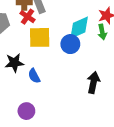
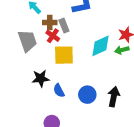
green arrow: (102, 32) -> (122, 50), turned 88
blue circle: (70, 44) -> (87, 95), moved

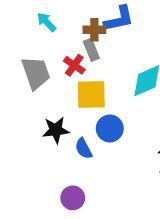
brown cross: (50, 23) -> (94, 30), moved
blue circle: (87, 95) -> (110, 128), moved

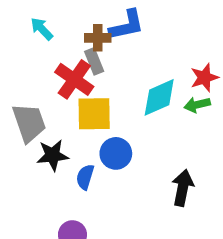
red cross: (74, 65) -> (74, 79), size x1.5
gray trapezoid: (36, 73) -> (29, 123), moved
blue semicircle: (84, 149) -> (85, 177), turned 45

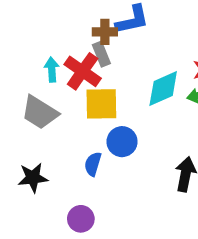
cyan arrow: (42, 29) -> (52, 70), moved, turned 40
gray trapezoid: (29, 123) -> (40, 112), turned 141
black star: (53, 155) -> (33, 178), moved

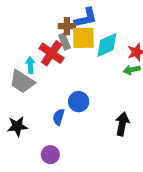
cyan arrow: (52, 70) -> (30, 65), moved
cyan diamond: (163, 88) -> (107, 45), moved
yellow square: (101, 104) -> (83, 38), moved

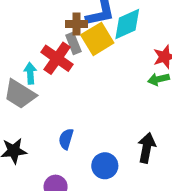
yellow square: (83, 38) -> (97, 39), turned -30
cyan diamond: (107, 45) -> (127, 24), moved
blue circle: (79, 102) -> (105, 166), moved

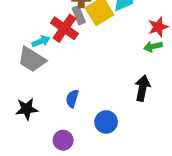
cyan arrow: (30, 73) -> (41, 41), turned 72
black arrow: (147, 148) -> (143, 88), moved

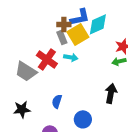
red cross: (64, 28) -> (47, 59), moved
cyan arrow: (41, 41) -> (71, 57), moved, turned 32

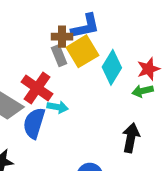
cyan diamond: (98, 24) -> (112, 67), moved, turned -35
cyan arrow: (71, 57) -> (58, 107), moved
blue semicircle: (57, 101) -> (34, 123), moved, size x1.5

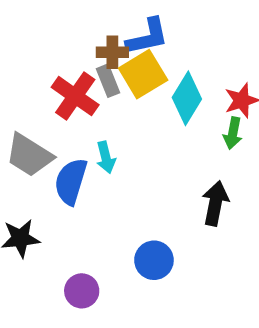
red cross: (37, 88) -> (75, 96), moved
green arrow: (143, 91) -> (233, 133), turned -66
cyan arrow: (58, 107) -> (106, 157), turned 66

